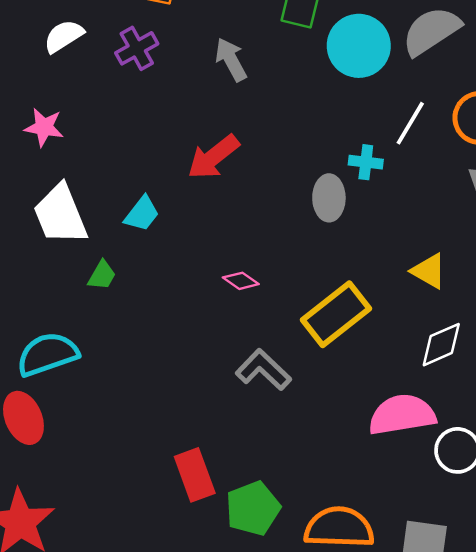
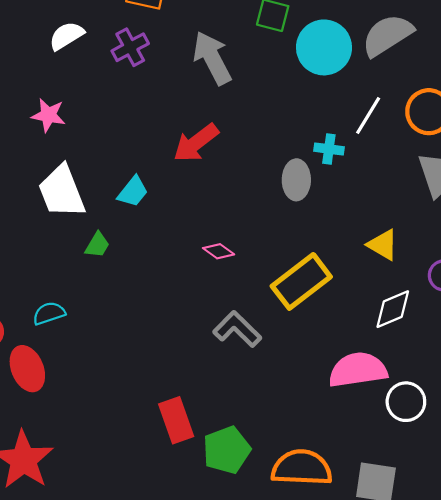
gray arrow: (231, 60) -> (212, 58), size x1.4
cyan semicircle: (47, 354) -> (49, 313), size x0.6

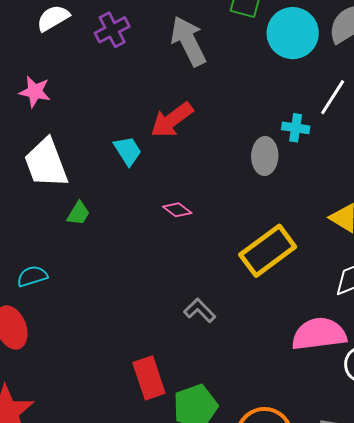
cyan trapezoid: (133, 192) -> (128, 151), moved, turned -72
pink diamond: (219, 251) -> (177, 210), moved
gray L-shape: (237, 329) -> (200, 310), moved, size x0.7

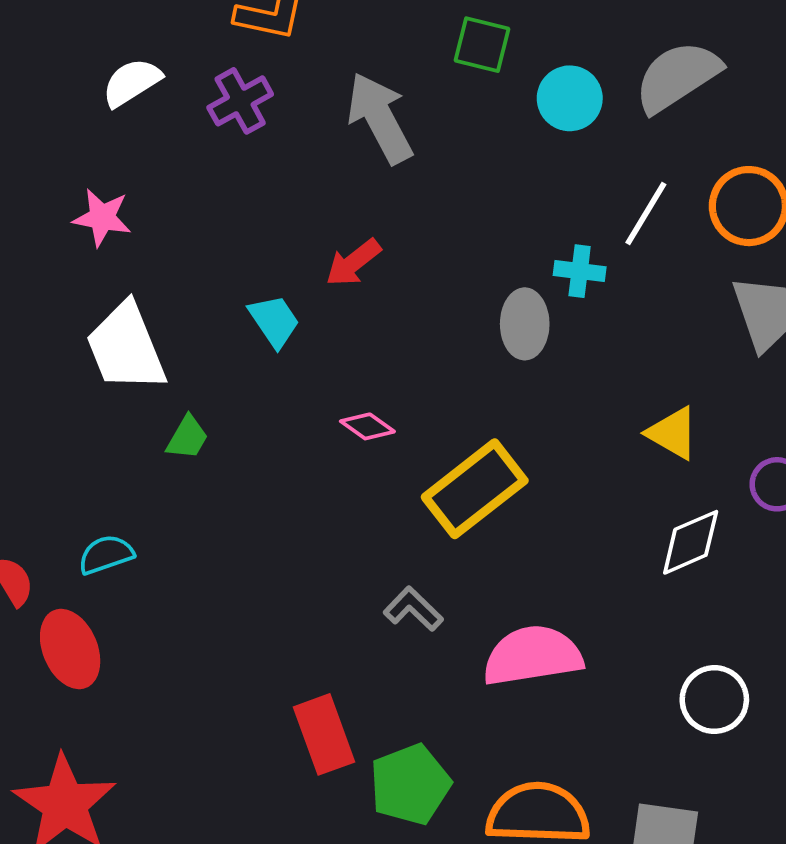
cyan circle: (293, 33) -> (570, 98), size x0.7
red arrow: (172, 120) -> (353, 263), size x0.7
yellow rectangle: (268, 251) -> (475, 489), moved
pink semicircle: (319, 334) -> (533, 656), moved

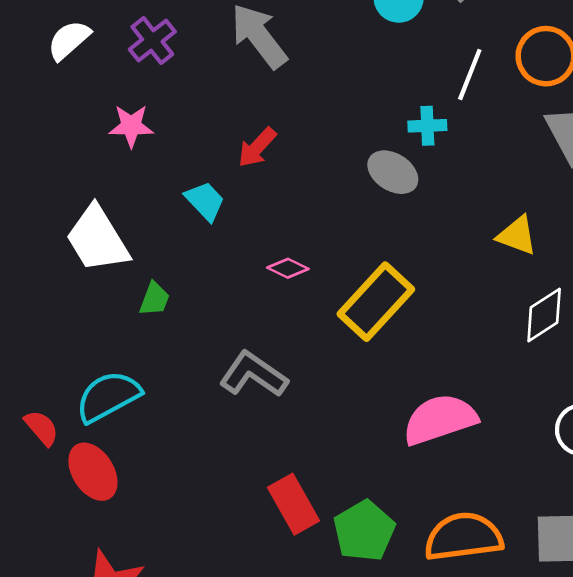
pink star: (102, 218) -> (131, 126), moved
gray ellipse: (525, 324) -> (393, 172), turned -48
cyan semicircle: (106, 555) -> (108, 397), size x1.6
gray L-shape: (413, 609) -> (253, 374), moved, size x1.5

